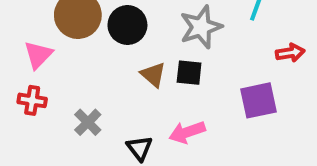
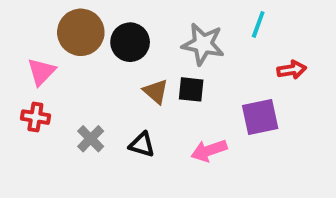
gray star: (201, 27) -> (203, 44), turned 30
pink arrow: (187, 132) -> (209, 151), moved
black triangle: (139, 148) -> (142, 145), moved, turned -36

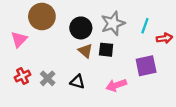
cyan line: (258, 24) -> (145, 26), moved
black circle: (130, 42) -> (81, 28), moved
gray star: (203, 44) -> (113, 23), turned -30
red cross: (35, 117) -> (22, 76), moved, turned -35

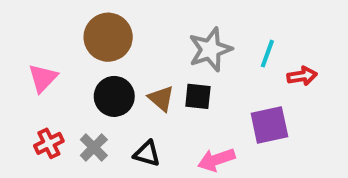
brown circle: (42, 17) -> (108, 37), moved
black circle: (81, 28) -> (114, 96), moved

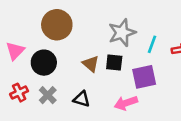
cyan line: (267, 54) -> (152, 44), moved
black circle: (114, 96) -> (44, 63), moved
purple square: (269, 125) -> (144, 77), moved

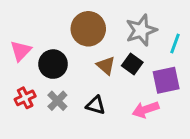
brown circle: (57, 25) -> (88, 29), moved
black square: (114, 63) -> (132, 64), turned 30

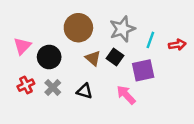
pink arrow: (146, 110) -> (126, 95), turned 65

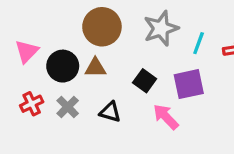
black square: (115, 57) -> (145, 81), moved
brown triangle: (93, 58) -> (95, 68), moved, turned -42

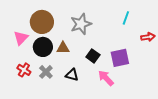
brown circle: (102, 27) -> (42, 22), moved
gray star: (161, 28) -> (81, 24), moved
cyan line: (199, 43) -> (126, 18), moved
red cross: (32, 104) -> (24, 70), turned -32

